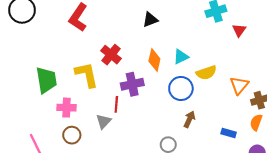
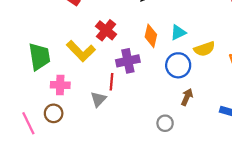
yellow L-shape: (87, 75) -> (81, 51), turned 148
brown circle: (72, 135) -> (54, 113), moved

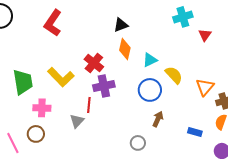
red cross: (106, 30) -> (94, 63), moved
orange diamond: (151, 36) -> (125, 49), moved
yellow semicircle: (204, 49) -> (174, 75), turned -114

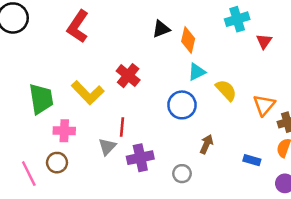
orange diamond: (125, 49) -> (188, 40), moved
purple cross: (104, 86) -> (140, 158), moved
blue circle: (150, 90) -> (182, 105), moved

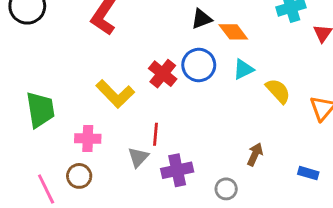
orange diamond: (188, 40) -> (233, 32), turned -50
green trapezoid: (41, 99) -> (40, 110), moved
blue circle: (182, 105) -> (199, 65), moved

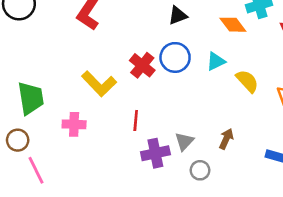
orange diamond: (233, 32) -> (233, 25), moved
gray triangle: (138, 157) -> (184, 141), moved
brown circle: (79, 176) -> (18, 140), moved

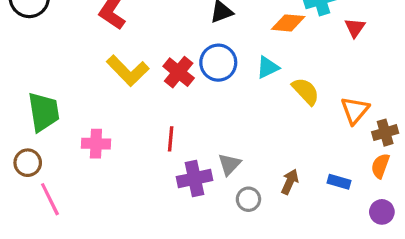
orange diamond: (233, 25) -> (288, 23), turned -48
yellow L-shape: (99, 84) -> (128, 71), moved
brown arrow: (226, 139) -> (290, 182), moved

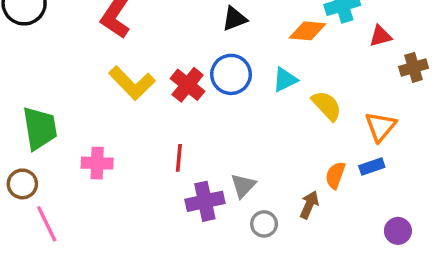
red triangle: (355, 28) -> (381, 36), turned 40
brown cross: (385, 133) -> (414, 67), moved
orange semicircle: (380, 166) -> (335, 175), moved
blue rectangle: (339, 182) -> (372, 167), moved, turned -35
purple circle: (382, 212) -> (398, 231), moved

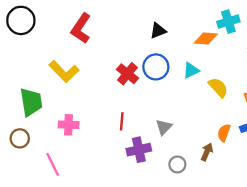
yellow L-shape: (132, 83) -> (64, 71), moved
gray triangle: (243, 186) -> (164, 127), moved
pink line: (47, 224) -> (53, 164), moved

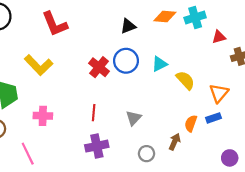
red L-shape: (81, 28) -> (55, 24), turned -56
orange diamond: (206, 39) -> (165, 16), moved
purple cross: (139, 150) -> (97, 146), moved

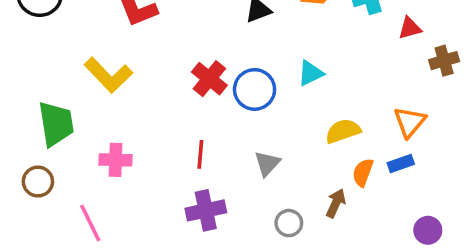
blue circle: (126, 61) -> (255, 89), moved
yellow semicircle: (185, 80) -> (343, 131), moved, turned -66

